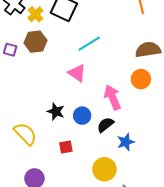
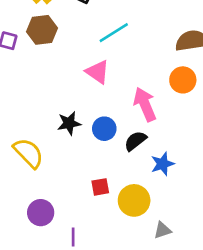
black star: (56, 112) -> (69, 123), turned -30
red square: (66, 147) -> (100, 187), moved

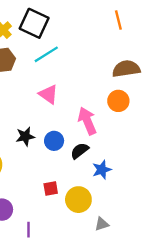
cyan line: (114, 33) -> (46, 54), moved

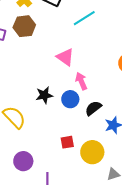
cyan line: (46, 54) -> (84, 18), moved
pink arrow: (87, 121) -> (81, 81), moved, size x0.7

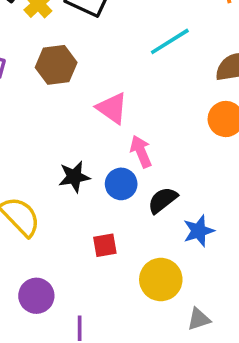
cyan line: (84, 18) -> (170, 41), moved
brown hexagon: (24, 26) -> (56, 65), moved
red square: (67, 142) -> (105, 245), moved

